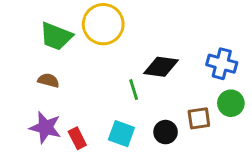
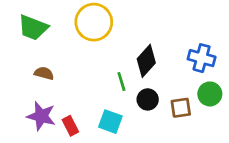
green trapezoid: (56, 36) -> (33, 28), moved
black diamond: (161, 67) -> (146, 61), turned -56
black circle: (166, 132) -> (148, 99), moved

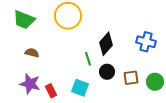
green circle: (210, 94) -> (155, 82), moved

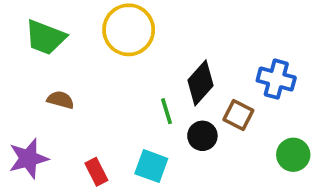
brown square: (131, 78) -> (238, 115), moved, turned 35
purple star: (30, 84) -> (28, 159), moved, turned -30

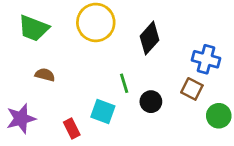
black diamond: (201, 83) -> (150, 38), moved
brown square: (238, 115) -> (192, 89), moved
cyan square: (151, 166) -> (103, 112), moved

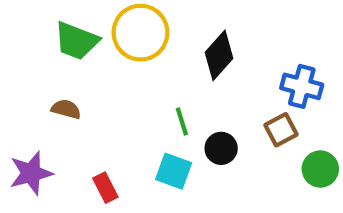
green trapezoid: (34, 28) -> (76, 41), moved
brown square: (192, 89) -> (281, 130), turned 35
cyan square: (103, 112) -> (174, 171), moved

